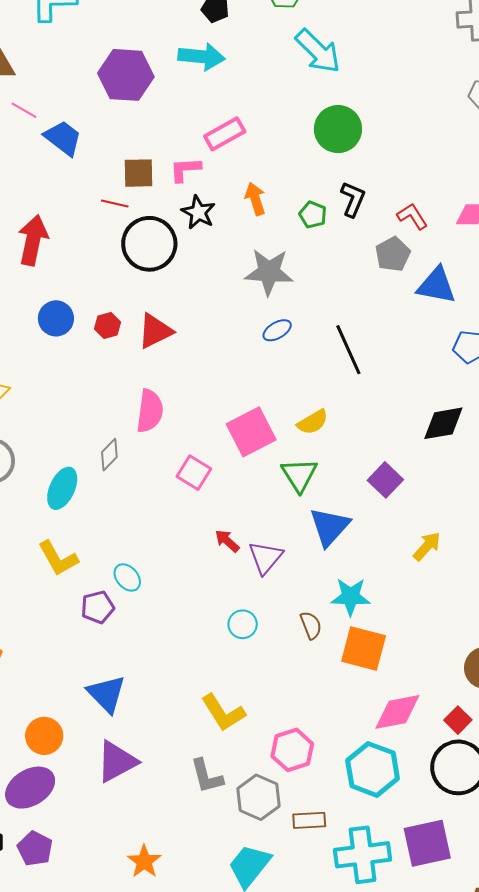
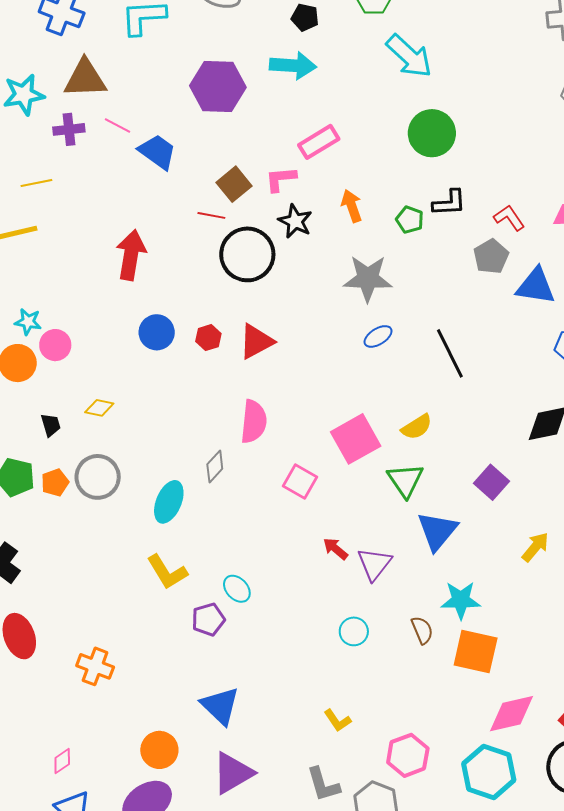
brown square: (138, 173) -> (234, 184), turned -36
black L-shape: (353, 199) -> (449, 203), turned 66
yellow L-shape: (223, 713) -> (337, 720), size x0.6

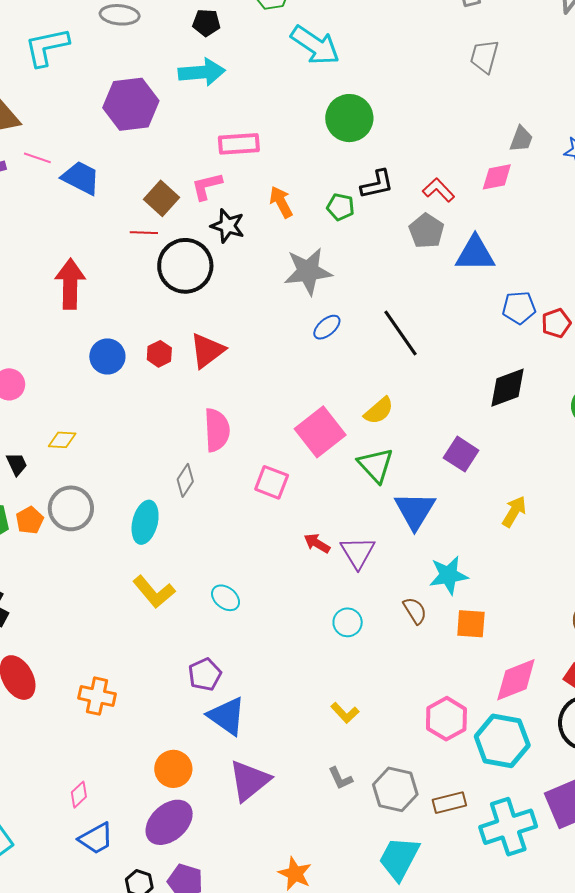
pink rectangle: (319, 142) -> (239, 144), turned 36
purple pentagon: (208, 619) -> (205, 674), moved
orange square: (476, 652) -> (471, 624), size x0.7
pink hexagon: (408, 755) -> (446, 719), moved
gray L-shape: (323, 784) -> (340, 778), size x0.7

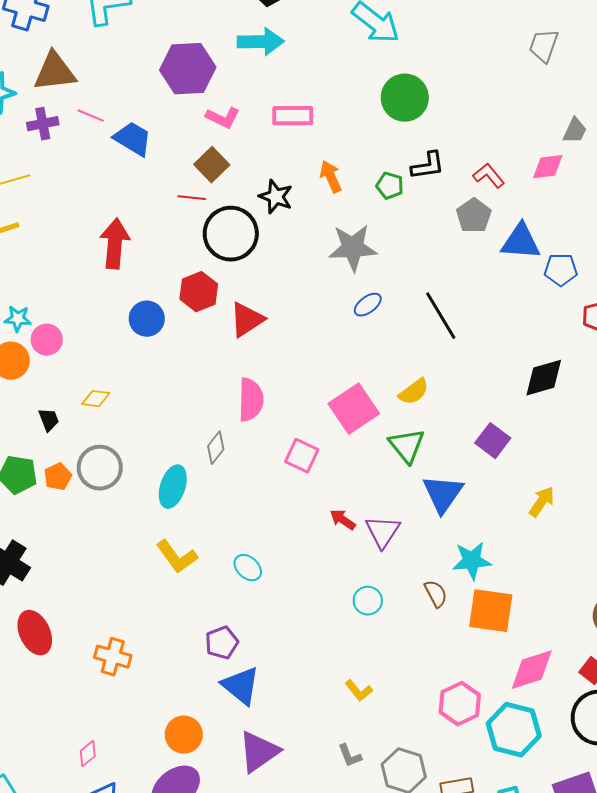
pink L-shape: (207, 186) -> (223, 118), moved, turned -144
blue pentagon: (519, 308) -> (561, 270), moved
red hexagon: (159, 354) -> (199, 292), moved, size x1.5
orange square: (471, 624) -> (491, 611), size x1.5

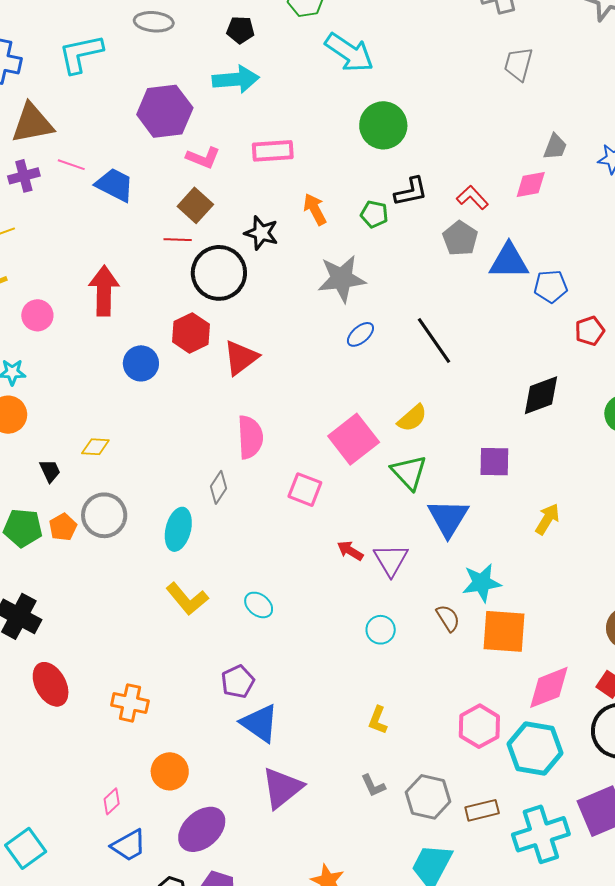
pink circle: (47, 340) -> (37, 315), moved
purple square: (493, 441) -> (494, 462), turned -32
yellow L-shape: (359, 691) -> (378, 720), turned 64
orange circle: (184, 735) -> (170, 771), moved

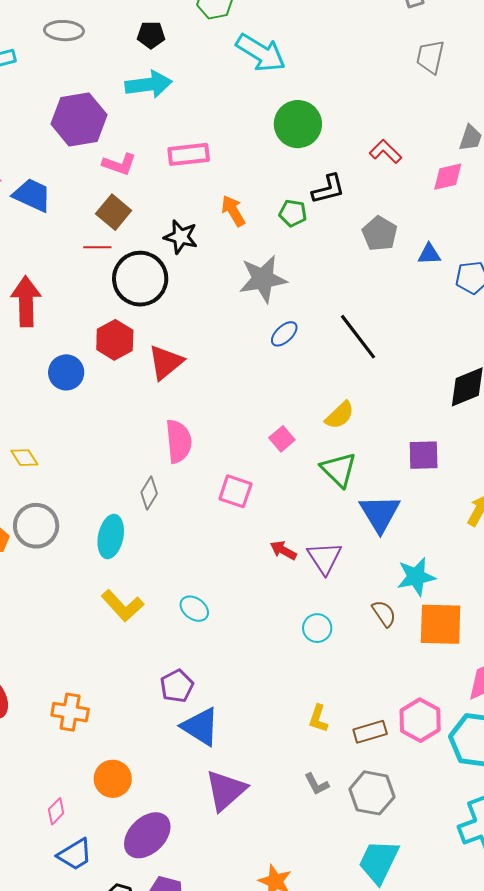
red L-shape: (472, 197) -> (386, 151), moved
blue triangle: (509, 261) -> (429, 254), size x0.6
pink square: (354, 439) -> (282, 439), size x0.5
yellow diamond: (95, 447) -> (24, 458), turned 56
brown rectangle: (482, 810) -> (370, 732), moved

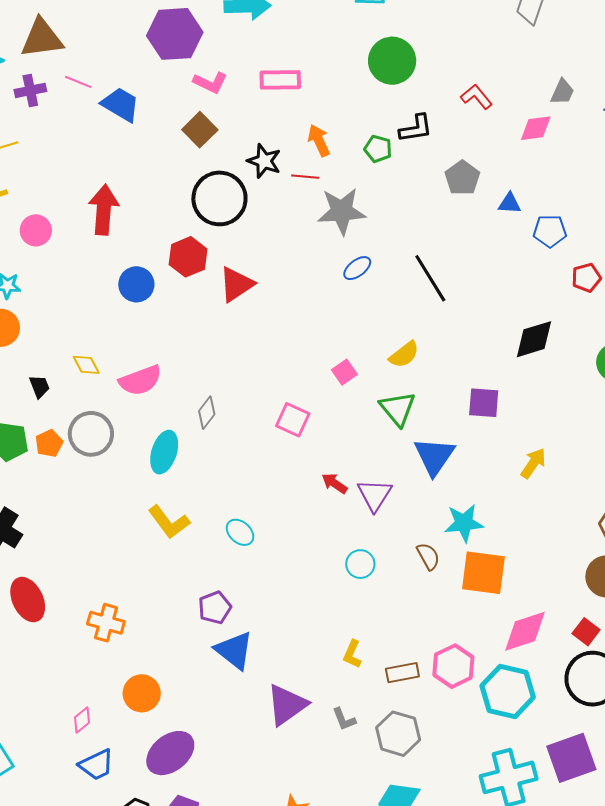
red line: (97, 247) -> (305, 177), moved
pink semicircle: (179, 441) -> (140, 380), moved, turned 69
purple triangle: (226, 790) -> (287, 705), moved

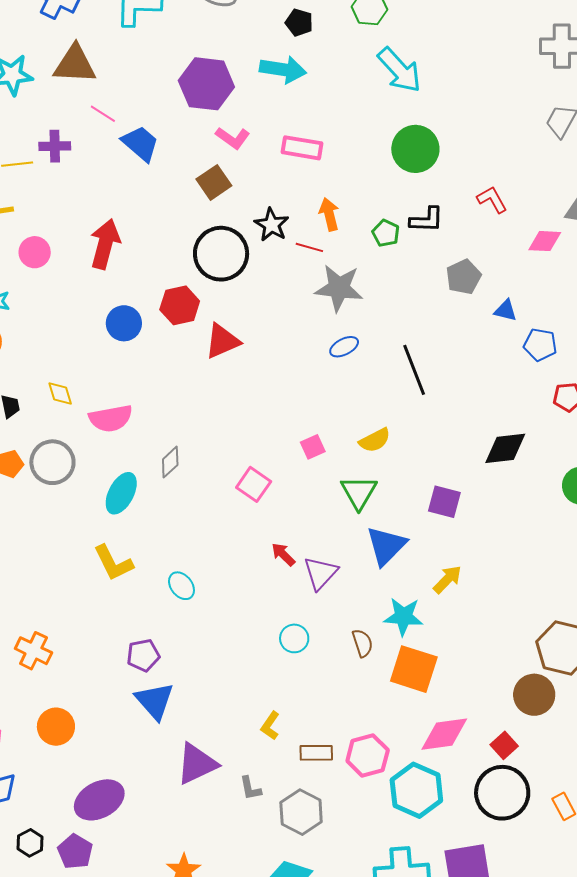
purple cross: (30, 90) -> (55, 146), moved
yellow arrow: (533, 463) -> (447, 579), moved
purple ellipse: (170, 753) -> (99, 800), moved

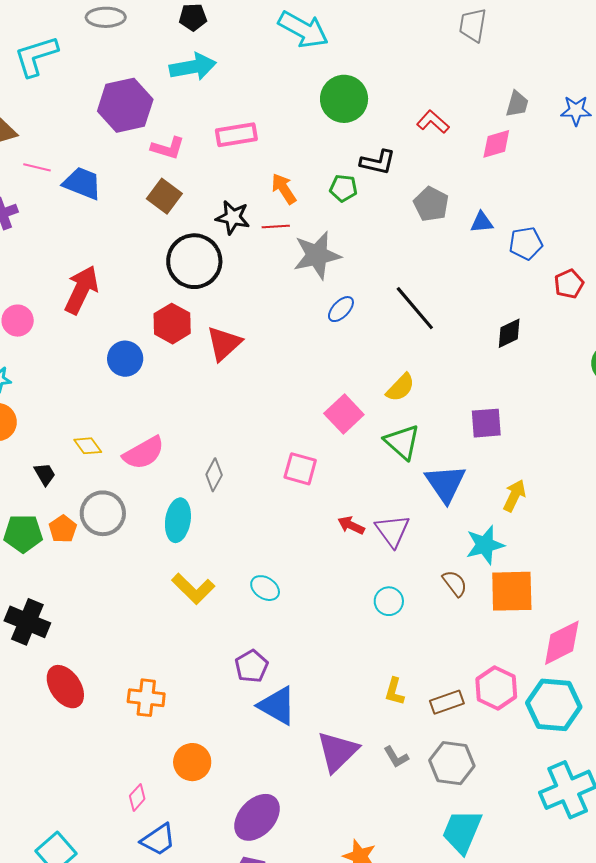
black L-shape: (427, 220) -> (378, 162), turned 30
red arrow: (105, 244) -> (81, 290), turned 30
pink square: (313, 447) -> (344, 414), size x1.5
black diamond: (505, 448) -> (509, 333), moved, size x0.7

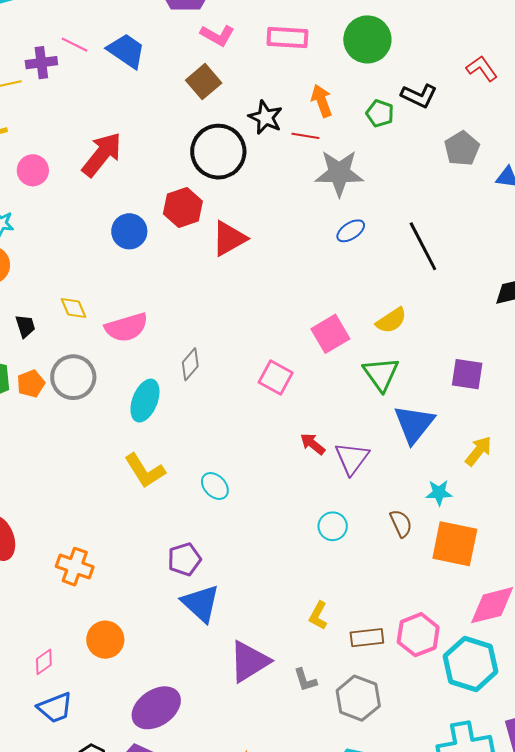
green circle: (344, 99) -> (367, 39), moved
pink line: (37, 167) -> (75, 45), moved
cyan star: (485, 545) -> (439, 493), size x0.7

